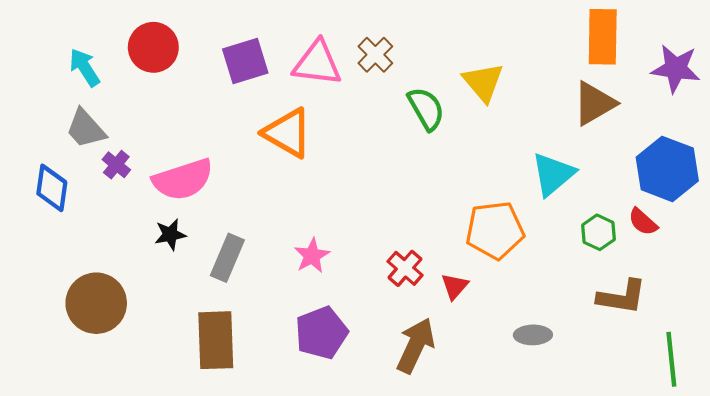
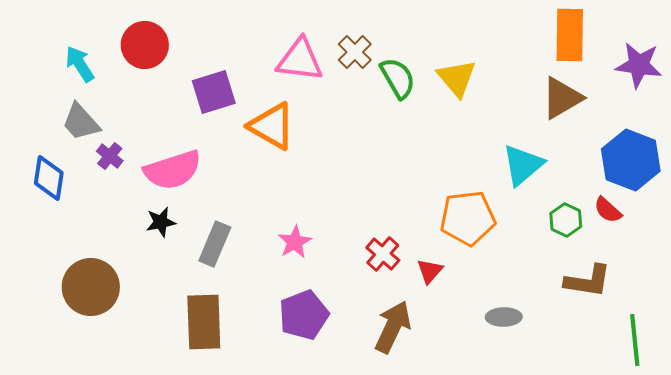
purple square: (245, 61) -> (214, 92), moved
green semicircle: (426, 109) -> (398, 78), moved

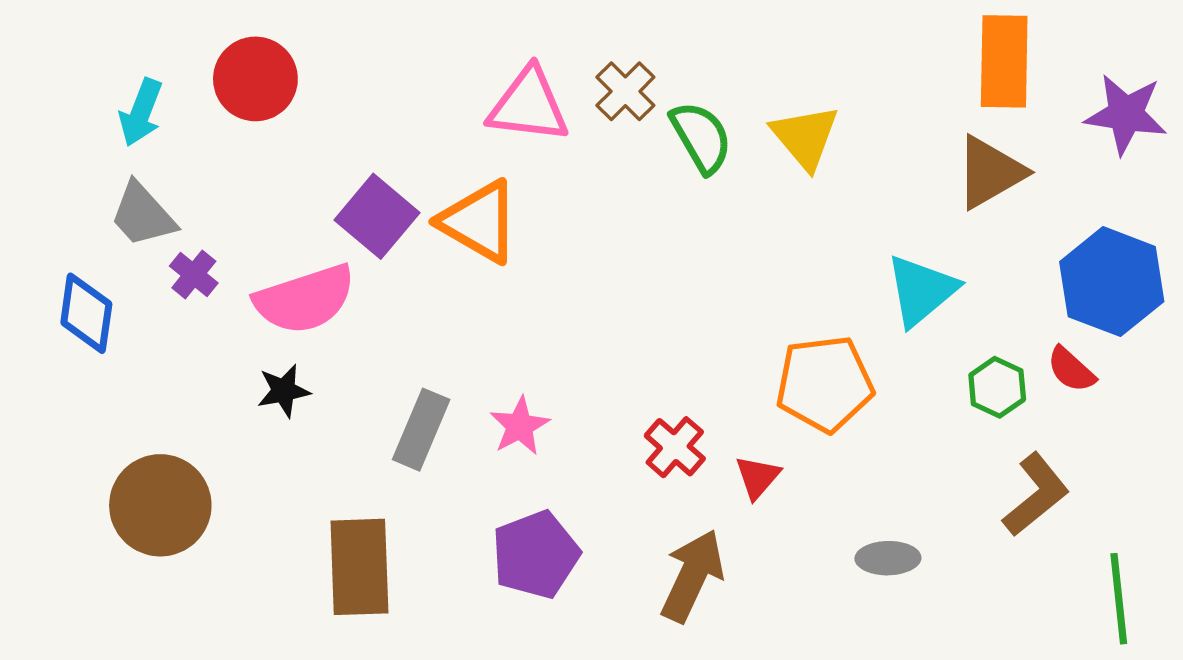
cyan arrow: (80, 64) -> (141, 112), turned -126
purple square: (214, 92) -> (377, 216), moved, turned -33
gray rectangle: (215, 244) -> (421, 430), moved
brown L-shape: (588, 281) -> (1036, 495), turned -48

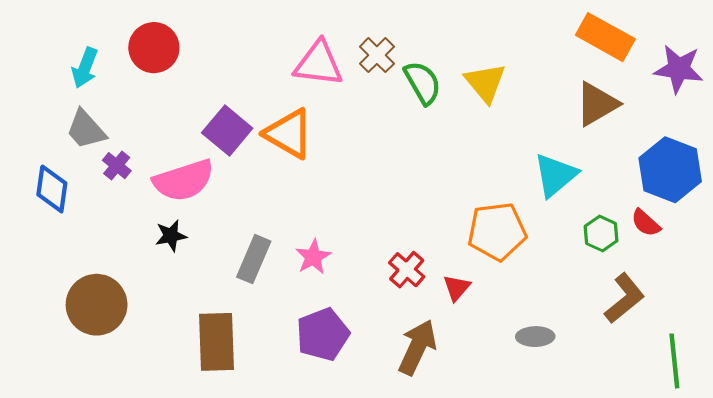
orange rectangle: (1004, 61) -> (605, 37), turned -62

